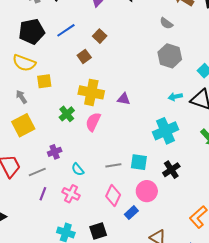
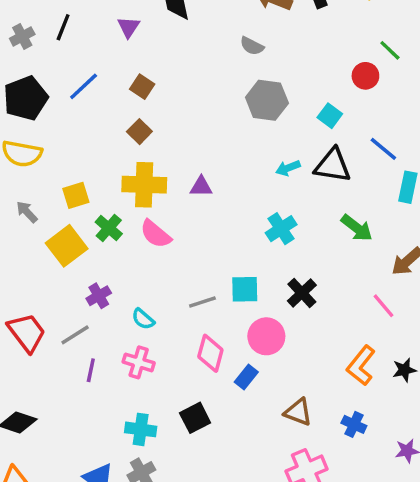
brown square: (84, 56) -> (139, 132), moved
yellow square: (44, 81) -> (76, 195), moved
pink semicircle: (93, 122) -> (156, 234), turned -66
yellow square: (23, 125) -> (67, 246), moved
cyan cross: (166, 131) -> (281, 229), size x0.7

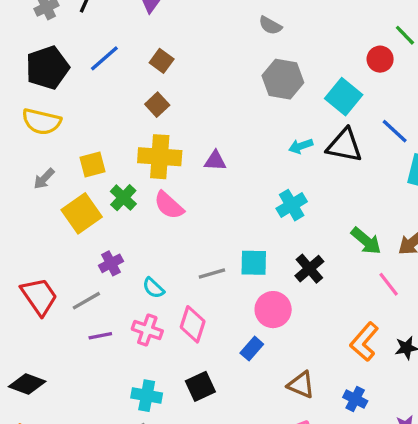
cyan square: (330, 116) -> (344, 97), size x1.5
gray arrow: (27, 212) -> (44, 179), turned -95
green arrow: (357, 228) -> (366, 241), moved
pink diamond: (210, 353) -> (193, 324), moved
purple line: (91, 370) -> (100, 336), turned 65

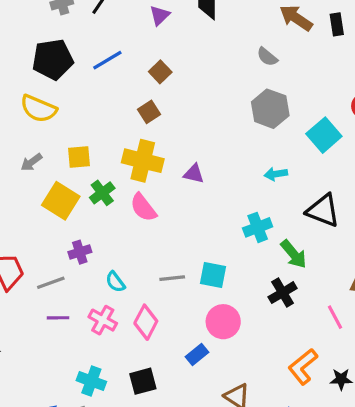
black triangle: (344, 145) -> (323, 211), moved
yellow square: (82, 213) -> (61, 201), turned -33
green arrow: (366, 241) -> (294, 254), moved
black cross: (309, 269) -> (283, 293), moved

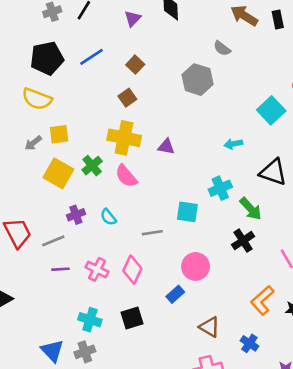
gray hexagon: (270, 109) -> (198, 80), moved
yellow square: (79, 157) -> (59, 134), moved
cyan square: (213, 275) -> (187, 212), moved
cyan semicircle: (115, 282) -> (108, 217), moved

